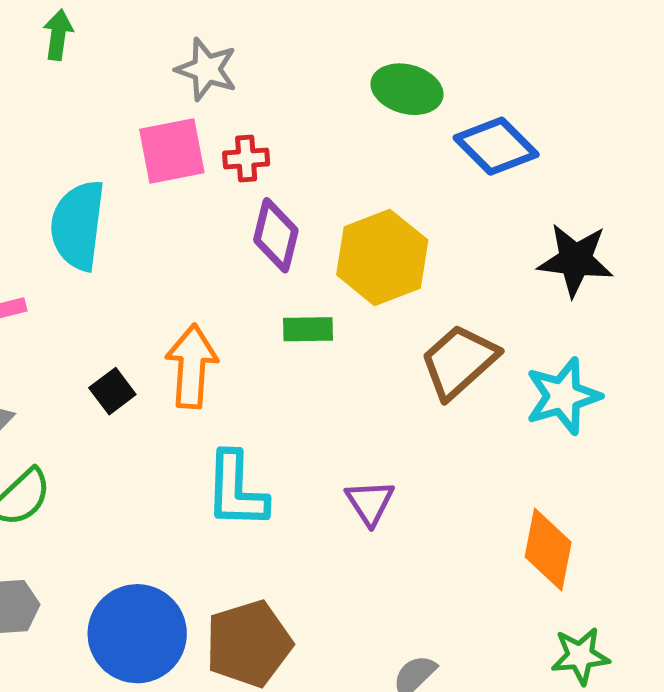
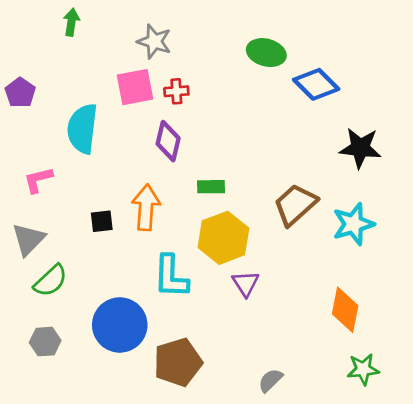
purple diamond: (276, 235) -> (168, 141), moved
yellow hexagon: (382, 257) -> (223, 238), moved
black square: (112, 391) -> (102, 221), turned 30
blue circle: (137, 634) -> (120, 325), moved

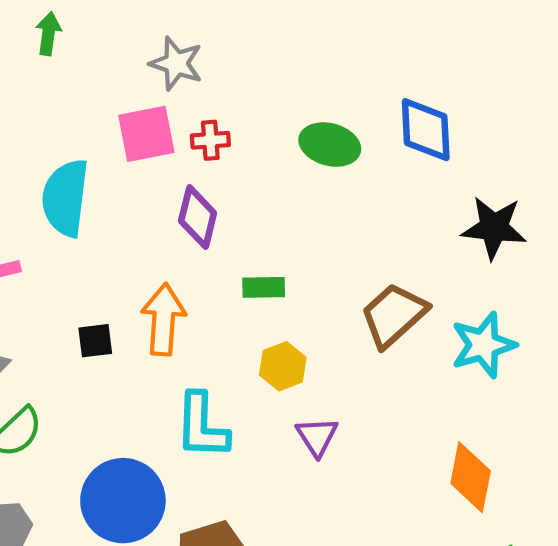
green ellipse: (266, 53) -> (330, 145), moved
blue diamond: (316, 84) -> (426, 130), turned 42
yellow hexagon: (223, 238) -> (283, 366), size x0.6

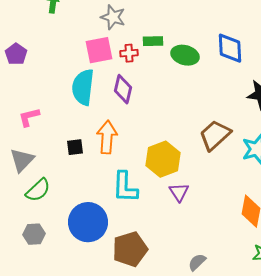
cyan semicircle: (65, 198) -> (83, 87), moved
green rectangle: (264, 287) -> (153, 41), moved
yellow hexagon: (283, 366) -> (163, 159), size x1.6

